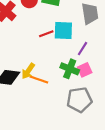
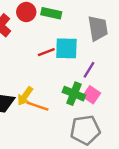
pink square: (85, 70) -> (92, 95), turned -32

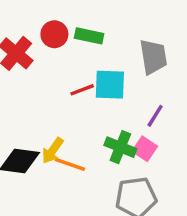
purple line: (89, 70) -> (155, 116), moved

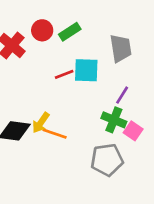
green rectangle: (89, 36) -> (70, 32), turned -45
green cross: (120, 147) -> (114, 120), moved
pink square: (145, 149) -> (133, 131), moved

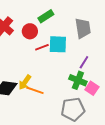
red circle: (42, 30) -> (30, 31), moved

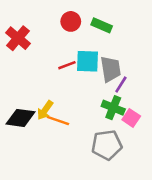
green rectangle: (46, 16) -> (102, 25), moved, turned 56
gray trapezoid: (83, 28) -> (111, 69), moved
red circle: (30, 31) -> (71, 21), moved

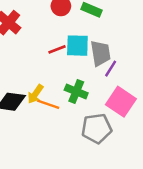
green cross: (113, 108) -> (76, 91), moved
pink square: (131, 118) -> (121, 102), size x1.6

